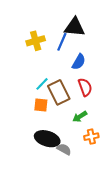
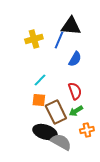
red semicircle: (85, 87) -> (75, 91), moved
brown rectangle: (59, 92) -> (56, 112), moved
gray semicircle: (64, 149) -> (61, 142), size x1.5

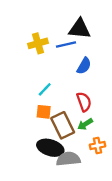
blue line: (59, 40) -> (66, 44), turned 54
gray semicircle: (61, 142) -> (68, 159), turned -35

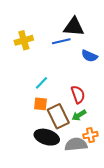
yellow cross: (38, 43) -> (24, 40), moved
blue semicircle: (84, 66) -> (89, 56), moved, turned 84
gray semicircle: (68, 159) -> (76, 144), moved

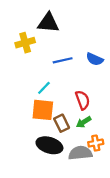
black triangle: (74, 27) -> (48, 23), moved
blue line: (61, 41) -> (63, 60), moved
orange square: (40, 104) -> (43, 110), size x1.5
brown rectangle: (58, 116) -> (62, 123), size x0.7

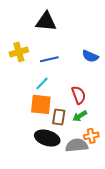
yellow cross: (25, 43) -> (19, 52), moved
blue line: (63, 60) -> (49, 59), moved
brown rectangle: (62, 123) -> (59, 117), turned 35

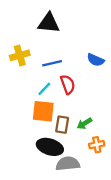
red semicircle: (79, 95) -> (68, 84), moved
gray semicircle: (77, 145) -> (68, 164), moved

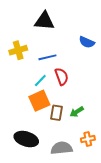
blue semicircle: (96, 60) -> (87, 42), moved
orange square: (43, 111) -> (39, 101), turned -30
orange cross: (97, 145) -> (88, 139), moved
black ellipse: (50, 147) -> (26, 139), moved

